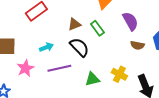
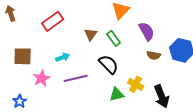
brown triangle: (74, 24) -> (91, 34), turned -32
black semicircle: (79, 47) -> (109, 64), moved
green triangle: (92, 79) -> (117, 94), moved

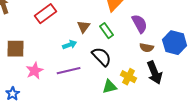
cyan arrow: (63, 57) -> (70, 45), moved
black arrow: (162, 96) -> (155, 73), moved

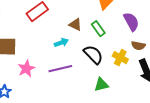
brown triangle: (84, 27) -> (75, 25), turned -40
yellow cross: (129, 77) -> (120, 58), moved

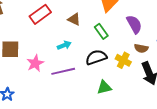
brown triangle: (75, 25) -> (74, 19), moved
black semicircle: (93, 55) -> (96, 57), turned -65
pink star: (26, 69) -> (35, 63), moved

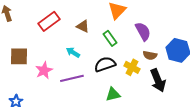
cyan arrow: (64, 45) -> (73, 52), turned -128

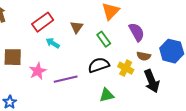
brown triangle: (83, 26) -> (77, 27), turned 40
cyan arrow: (73, 52) -> (53, 43), moved

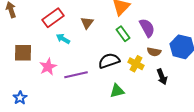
green rectangle: (104, 39) -> (123, 34), moved
black arrow: (152, 81) -> (162, 77), size x0.7

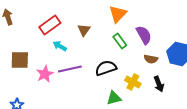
yellow cross: (136, 64) -> (133, 82), moved
purple line: (76, 75) -> (70, 69), moved

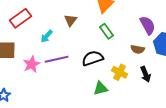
red rectangle: (50, 25) -> (21, 18), moved
purple semicircle: (144, 35) -> (148, 25), moved
cyan arrow: (60, 46) -> (47, 36), turned -80

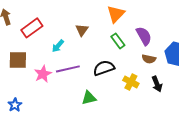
purple semicircle: (148, 25) -> (144, 36), moved
green triangle: (101, 88) -> (89, 98), moved

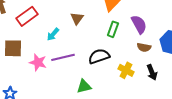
green rectangle: (118, 41) -> (113, 29), turned 56
pink star: (43, 74) -> (38, 62), turned -30

